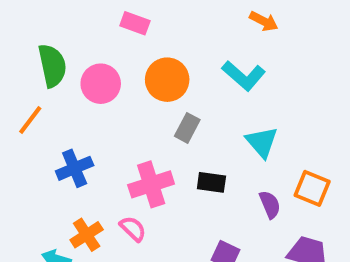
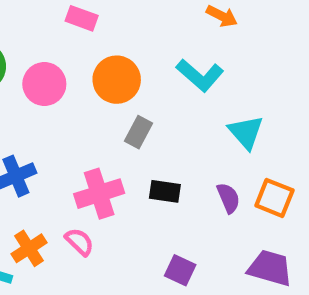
cyan triangle: (262, 142) -> (246, 132), moved
purple semicircle: (270, 205) -> (228, 198), moved

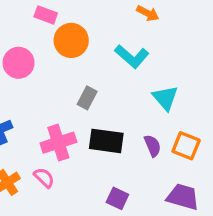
orange circle: (117, 80) -> (71, 40), moved
black rectangle: (165, 191) -> (106, 141), size x1.5

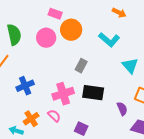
pink circle: (19, 63) -> (46, 38), moved
purple semicircle: (153, 146) -> (122, 109), moved
purple square: (117, 198) -> (81, 129), moved

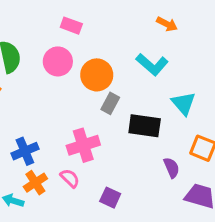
orange circle: (71, 30) -> (97, 75), moved
blue cross: (25, 86) -> (25, 151), moved
black rectangle: (93, 93) -> (145, 126), moved

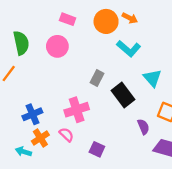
orange arrow: (167, 24) -> (130, 18), moved
orange circle: (97, 75) -> (106, 21), moved
black rectangle: (145, 126) -> (123, 95), turned 45

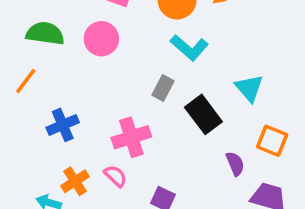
green semicircle: (21, 43) -> (45, 33), turned -70
cyan L-shape: (129, 49) -> (189, 48), moved
blue cross: (32, 114) -> (63, 125), moved

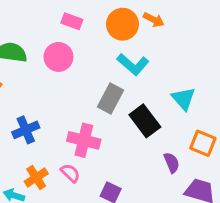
gray rectangle: (163, 88) -> (111, 99), size x1.4
pink cross: (131, 137) -> (84, 140), turned 32

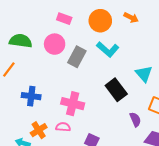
orange arrow: (154, 20) -> (131, 18), moved
gray rectangle: (111, 99) -> (77, 57), moved
blue cross: (26, 130) -> (31, 96), turned 30
pink semicircle: (70, 173) -> (63, 127), turned -40

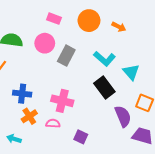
orange arrow: (131, 18) -> (119, 27), moved
cyan L-shape: (108, 49) -> (104, 59), moved
purple semicircle: (135, 120) -> (123, 116), size x1.5
orange cross: (39, 130) -> (29, 116), moved

